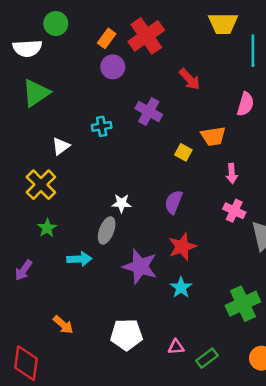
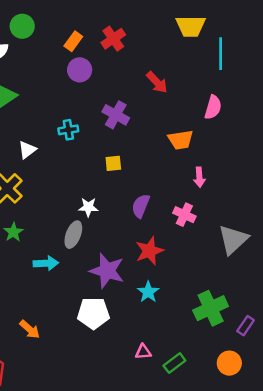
red cross: (146, 36) -> (113, 39), size x0.7
yellow square: (183, 152) -> (113, 163), moved, turned -35
pink cross: (234, 211) -> (184, 215), moved
white pentagon: (126, 335) -> (93, 313), moved

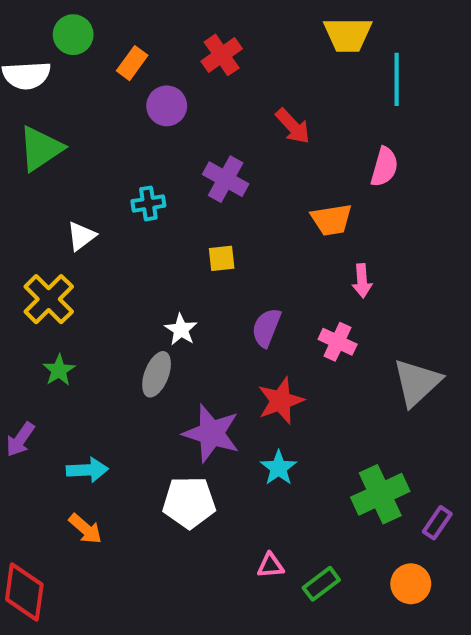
orange rectangle: (73, 41) -> (132, 63), moved
white star: (88, 207) -> (181, 330), turned 30
cyan arrow: (46, 263) -> (87, 470), moved

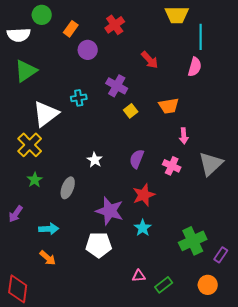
pink semicircle: (384, 167) -> (195, 67), moved
white triangle: (81, 236) -> (46, 114), size x1.8
yellow square: (222, 258) -> (131, 111), moved, turned -32
gray ellipse: (157, 374) -> (68, 188), moved
gray triangle: (417, 382) -> (211, 164), moved

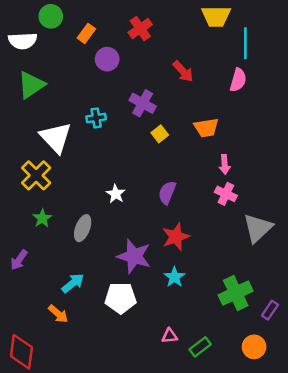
white triangle: (46, 114) -> (56, 138), turned -36
gray triangle: (211, 164) -> (258, 228), moved
pink cross: (172, 166) -> (226, 194), moved
cyan arrow: (49, 229) -> (73, 283), moved, turned -36

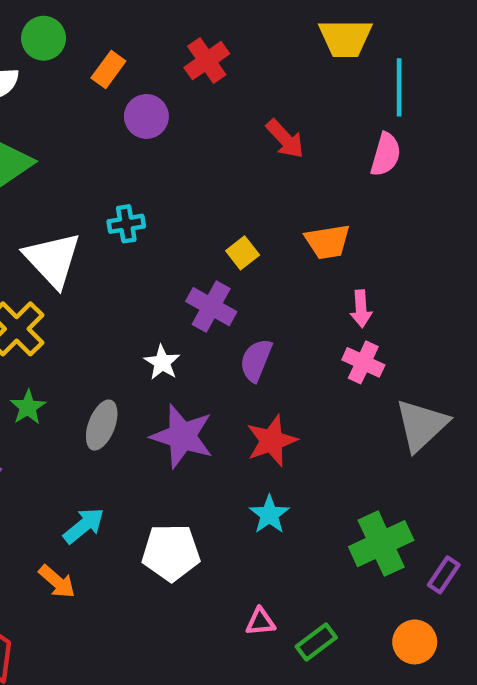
purple cross: (143, 103) -> (211, 307), moved
purple star: (134, 256) -> (182, 436), moved

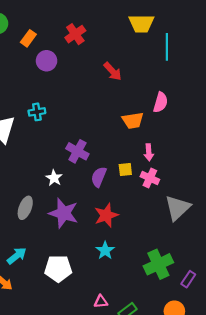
pink semicircle: (386, 154) -> (161, 102), moved
yellow square: (243, 253) -> (125, 169), moved, turned 32

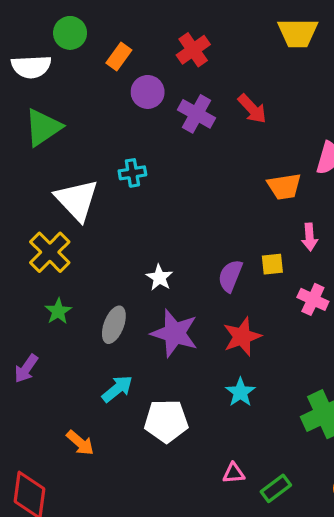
purple cross: (77, 151) -> (197, 114), moved
pink cross: (150, 178) -> (313, 299), moved
cyan arrow: (17, 256) -> (117, 389), moved

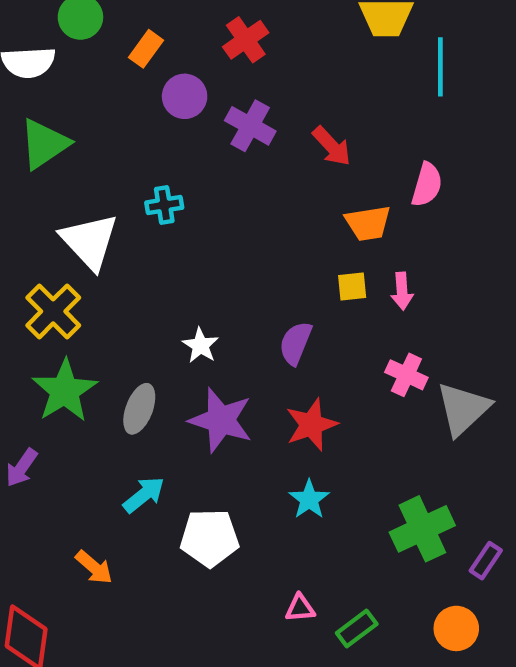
red arrow: (252, 109) -> (332, 146), moved
yellow square: (272, 264) -> (352, 287), moved
green star: (58, 311) -> (65, 391), size x1.8

